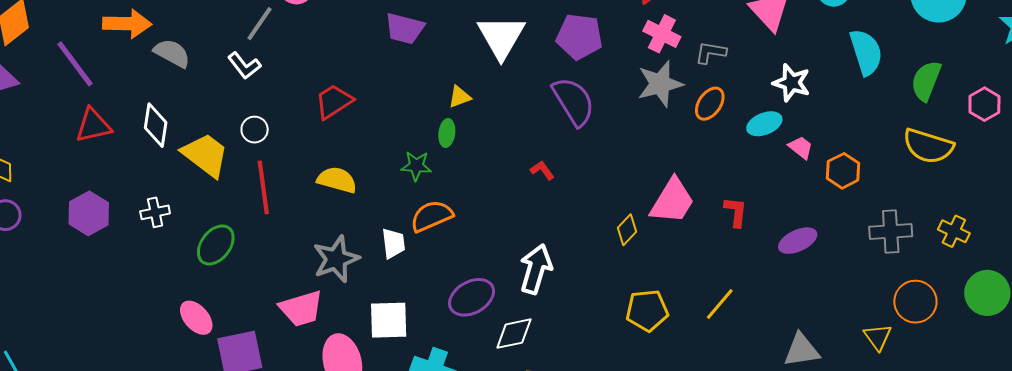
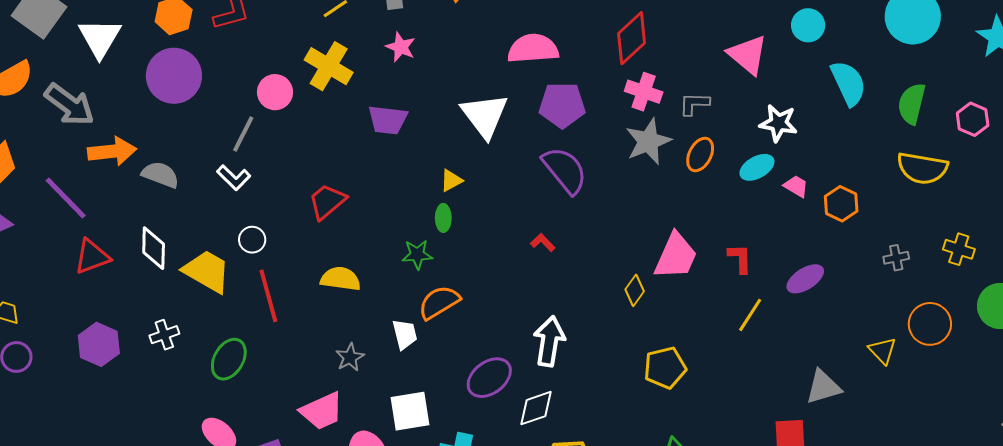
gray cross: (891, 232) -> (896, 258), size x0.6
gray star: (336, 259) -> (350, 357), size x0.6
yellow line: (720, 304) -> (750, 315), moved
yellow triangle: (878, 337) -> (882, 351), moved

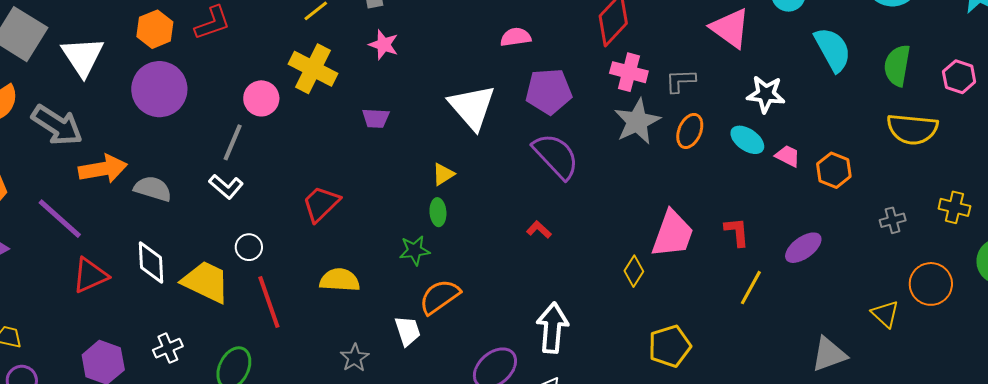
pink semicircle: (533, 49) -> (516, 37), size x0.6
purple trapezoid: (388, 120) -> (376, 118), size x0.7
cyan ellipse: (757, 167) -> (747, 140), turned 68

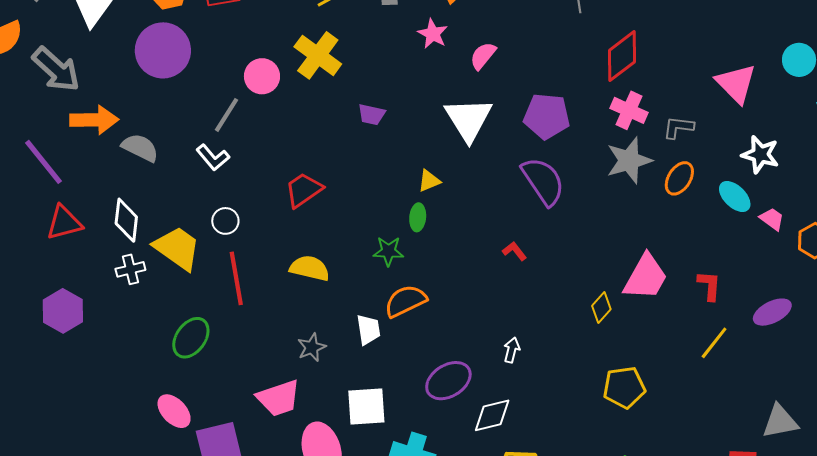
pink semicircle: (516, 37) -> (483, 56), moved, turned -52
pink star: (384, 45) -> (433, 34), moved
white arrow: (552, 328) -> (512, 350), size x0.5
white cross: (168, 348) -> (130, 269), moved

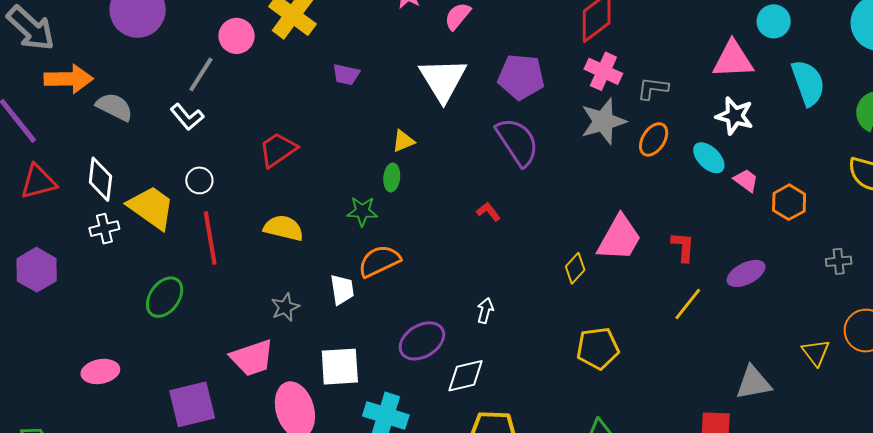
pink triangle: (736, 83) -> (733, 60), moved, turned -48
pink ellipse: (174, 411) -> (100, 371), moved, turned -57

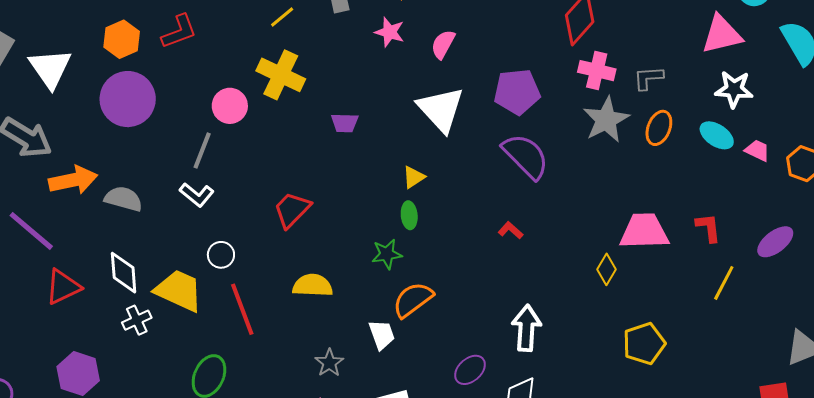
pink trapezoid: (619, 238) -> (644, 231), turned -110
white arrow: (485, 311) -> (526, 328), size x1.8
purple ellipse: (422, 341) -> (470, 370), size x0.7

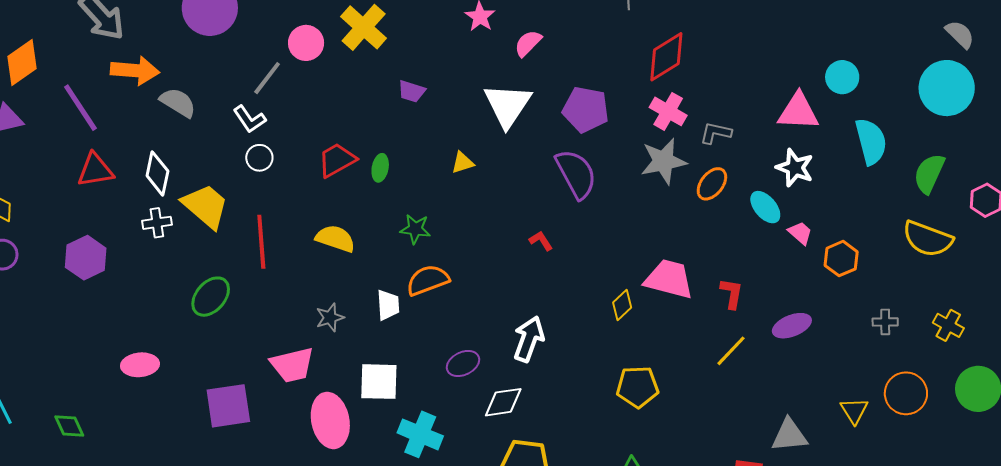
green ellipse: (409, 215) -> (380, 168), moved
white circle: (221, 255) -> (259, 158), moved

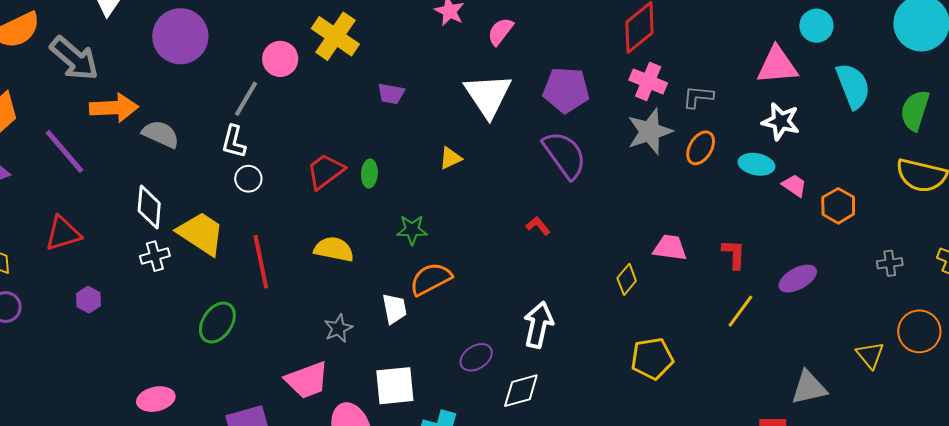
white L-shape: (249, 119) -> (234, 142), turned 56
red triangle: (95, 170) -> (63, 233), moved
cyan ellipse: (765, 207) -> (756, 164), turned -32
purple hexagon: (86, 258) -> (89, 300), size x0.6
pink trapezoid: (669, 279) -> (670, 248), size x0.7

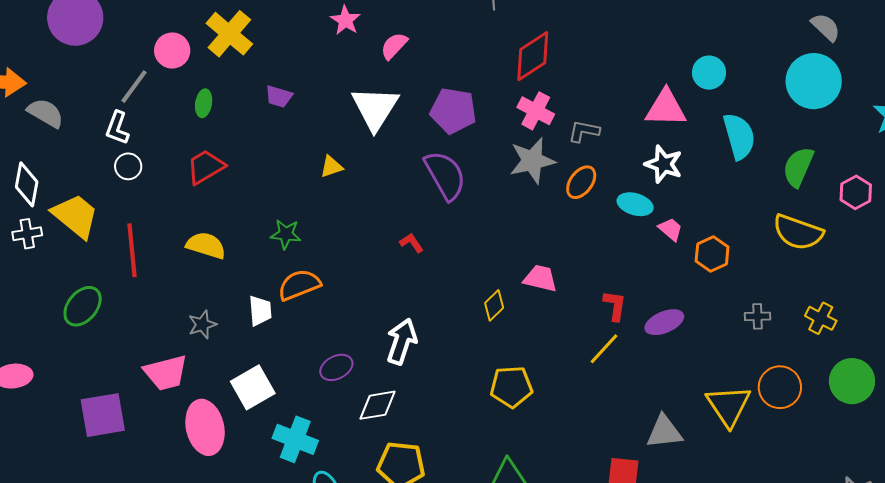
green ellipse: (369, 174) -> (204, 103), moved
red L-shape: (734, 254) -> (615, 306), moved
yellow triangle: (870, 355) -> (729, 406), size x1.6
white square: (395, 386) -> (253, 387), turned -30

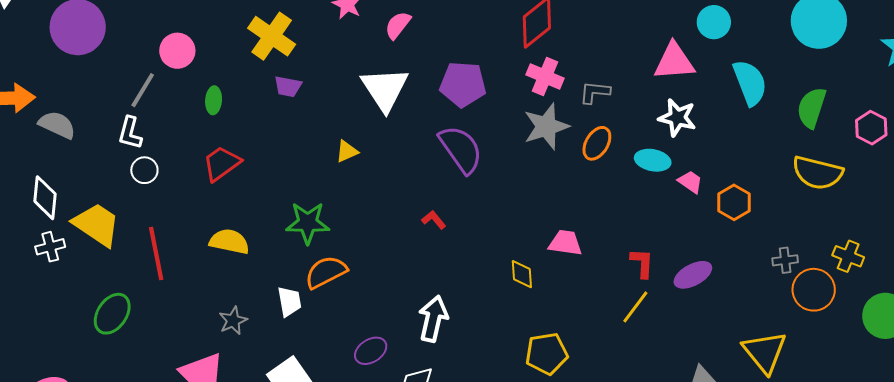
yellow cross: (229, 34) -> (272, 36), moved
green star: (286, 234) -> (308, 223), size x1.4
yellow diamond: (494, 305) -> (522, 274), turned -44
orange circle: (780, 387) -> (814, 290), moved

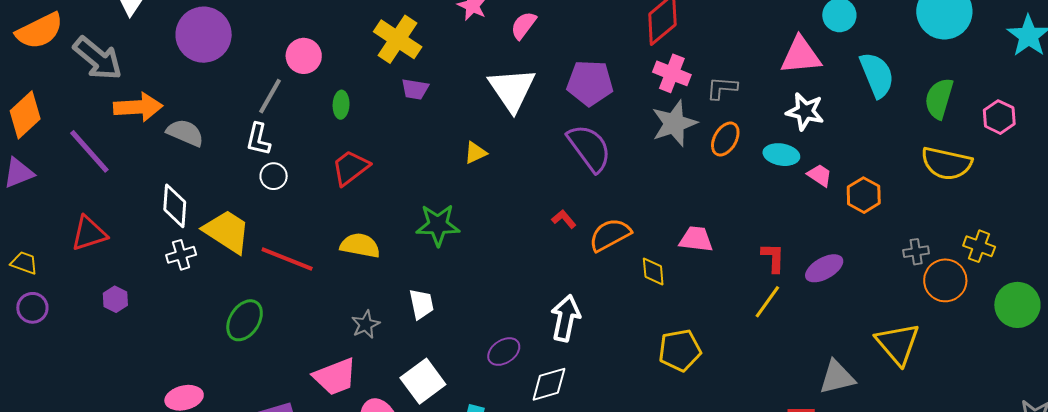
red line: (156, 253) -> (287, 259), turned -56
orange semicircle: (326, 272) -> (610, 235), moved

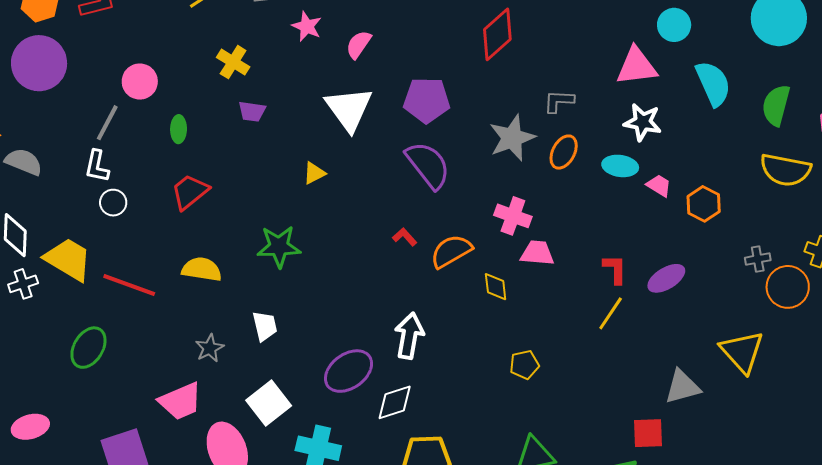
yellow cross: (398, 39) -> (233, 62), size x0.7
pink cross: (672, 73) -> (513, 216), moved
yellow pentagon: (680, 350) -> (524, 365), size x0.7
purple ellipse: (504, 352) -> (349, 371), size x1.5

